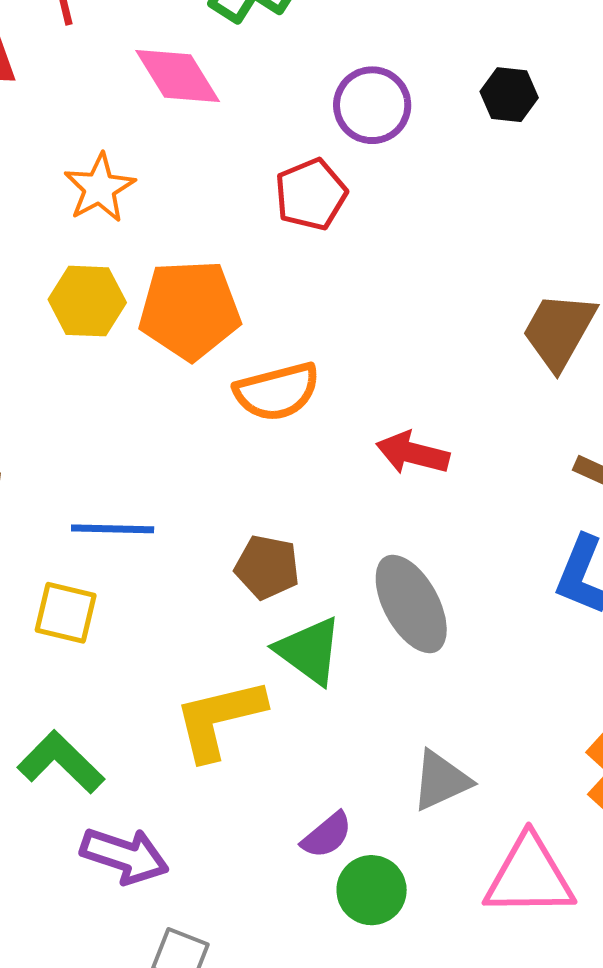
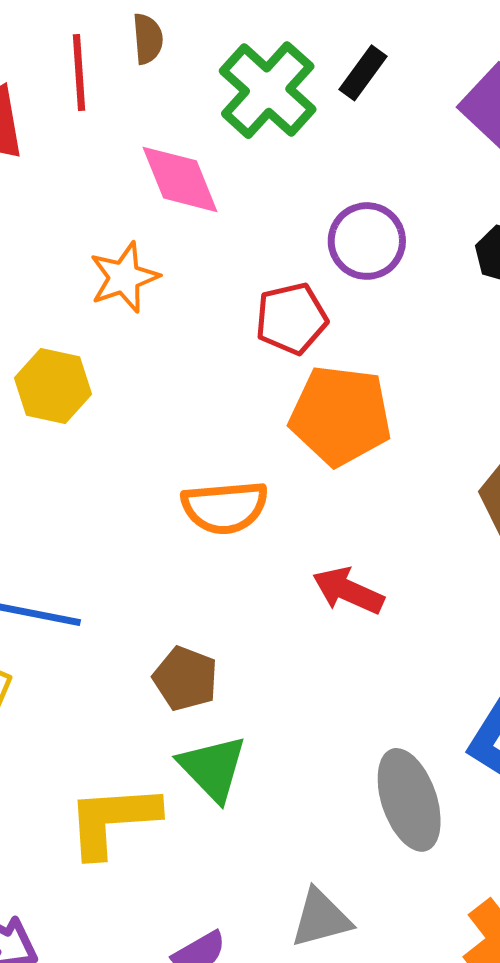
orange star: (99, 188) -> (124, 277), moved
orange pentagon: (190, 310) -> (340, 416), moved
gray ellipse: (411, 604) -> (409, 800), moved

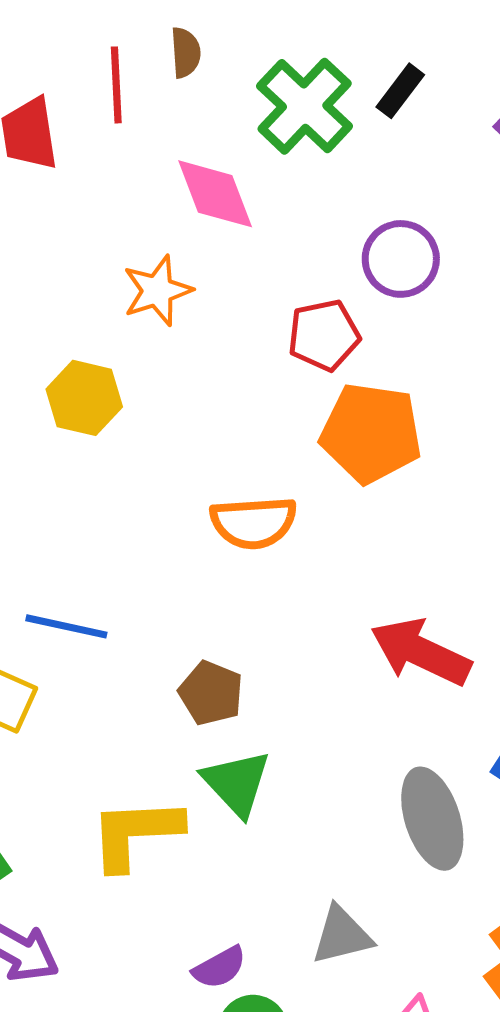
red arrow: (348, 591) -> (421, 652), moved, size x1.4

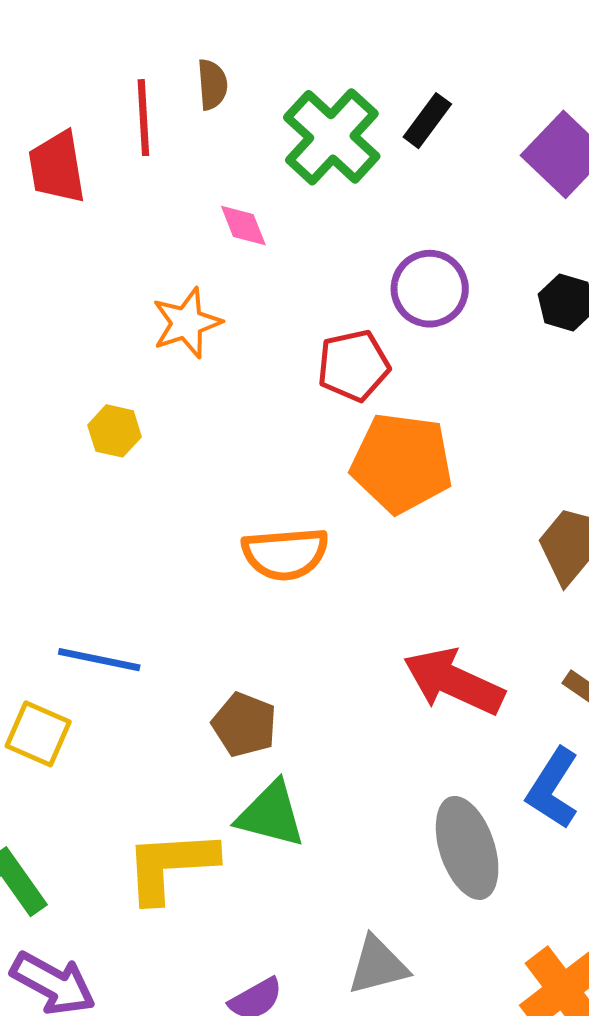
pink diamond: (215, 194) -> (243, 225), size x0.6
yellow hexagon: (84, 398) -> (115, 431), size x0.7
green triangle: (237, 783) -> (271, 814), turned -32

